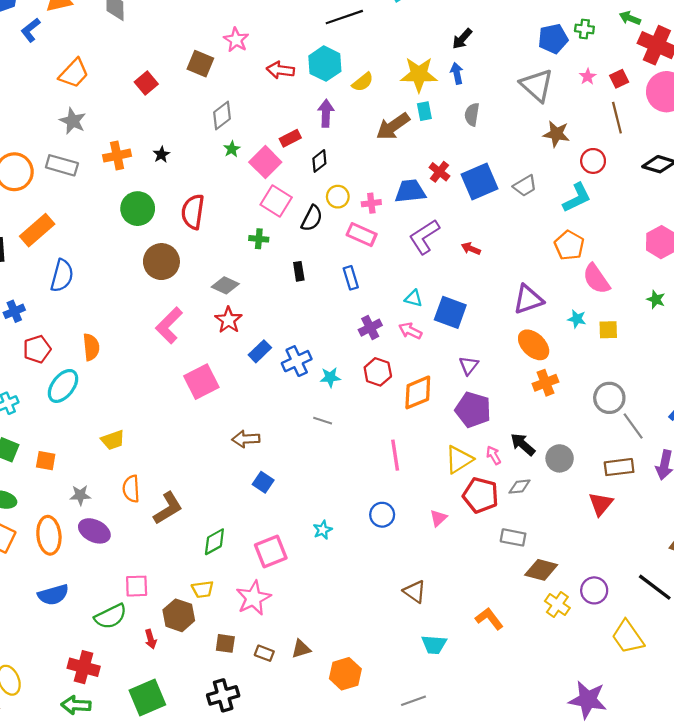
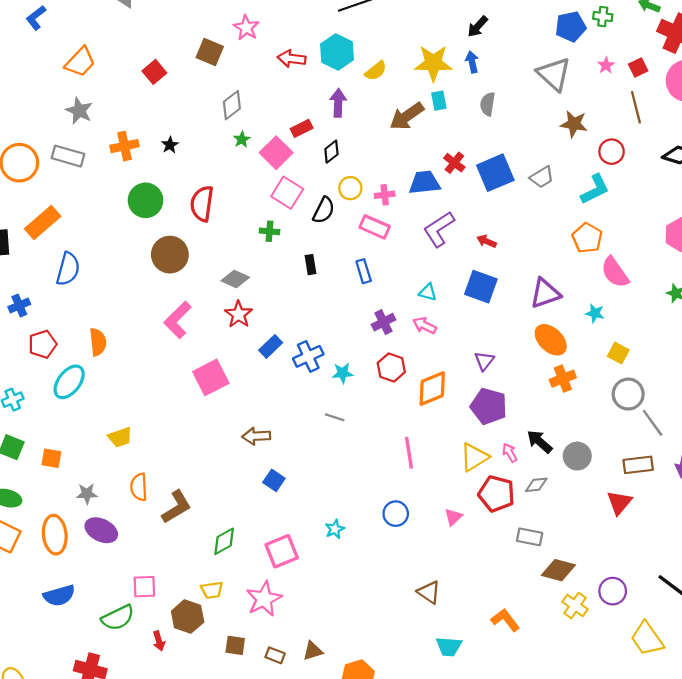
blue square: (450, 312) -> (481, 287), moved
yellow square: (608, 330) -> (618, 353), moved, turned 30

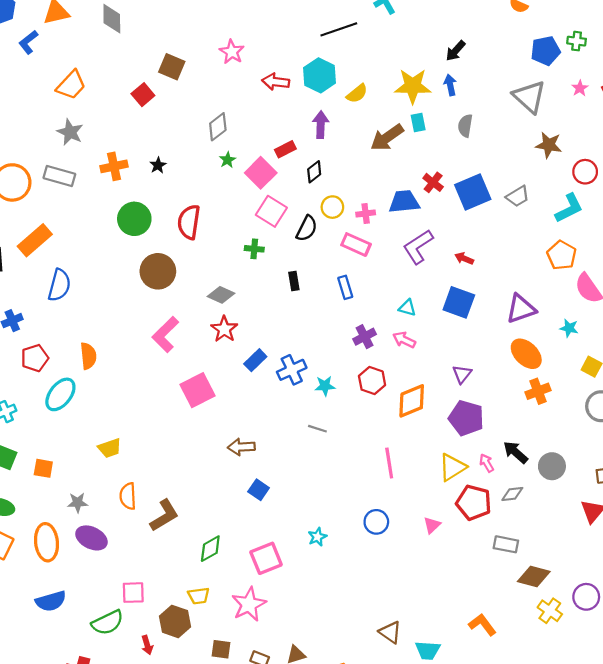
brown square: (210, 52) -> (172, 67), moved
brown triangle: (429, 592) -> (390, 632), moved

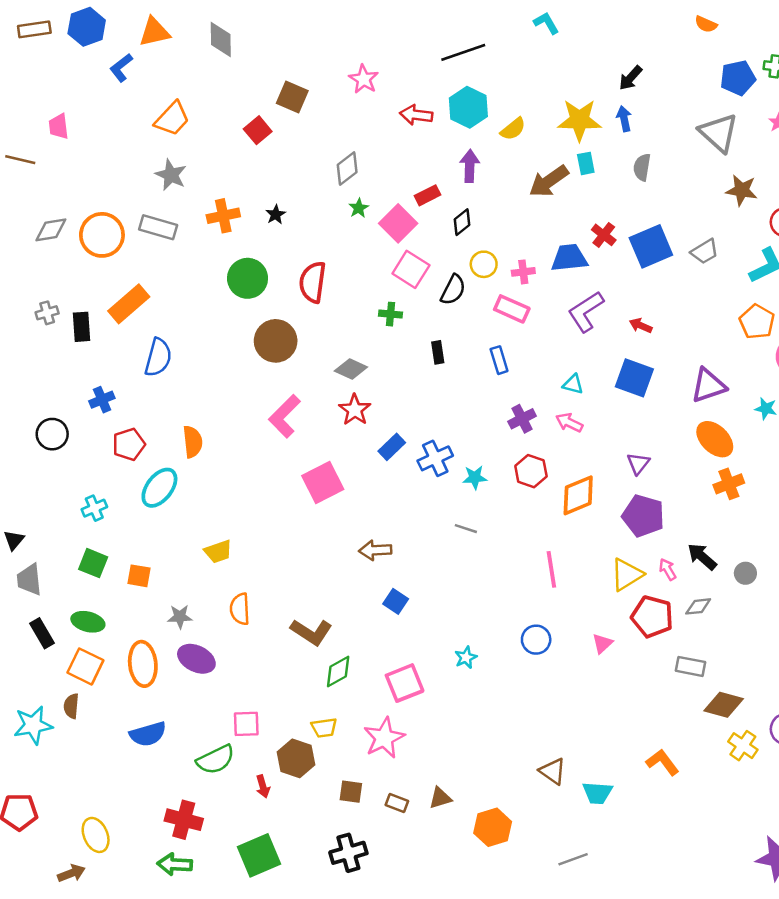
black line: (339, 29) -> (463, 52), moved
gray circle: (552, 466) -> (745, 573), size x0.7
brown L-shape: (164, 515) -> (311, 632), moved, turned 64

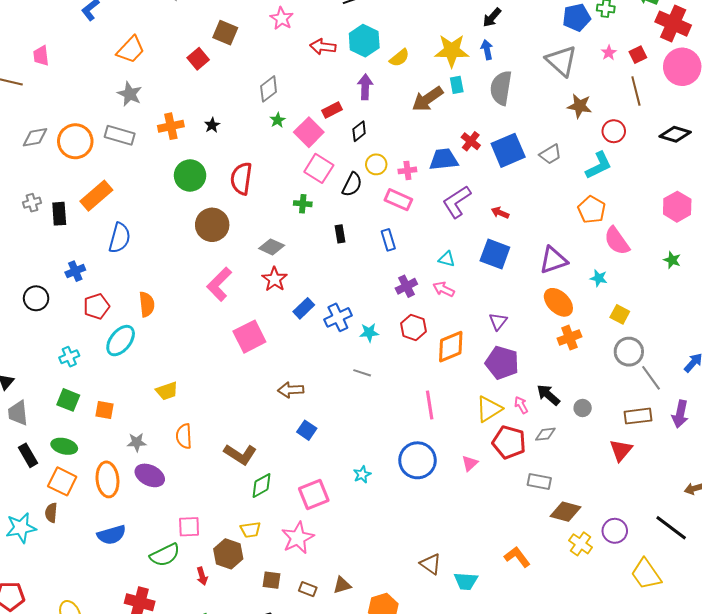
gray semicircle: (642, 167) -> (501, 88), size x1.6
blue circle: (536, 640) -> (417, 460), size x1.6

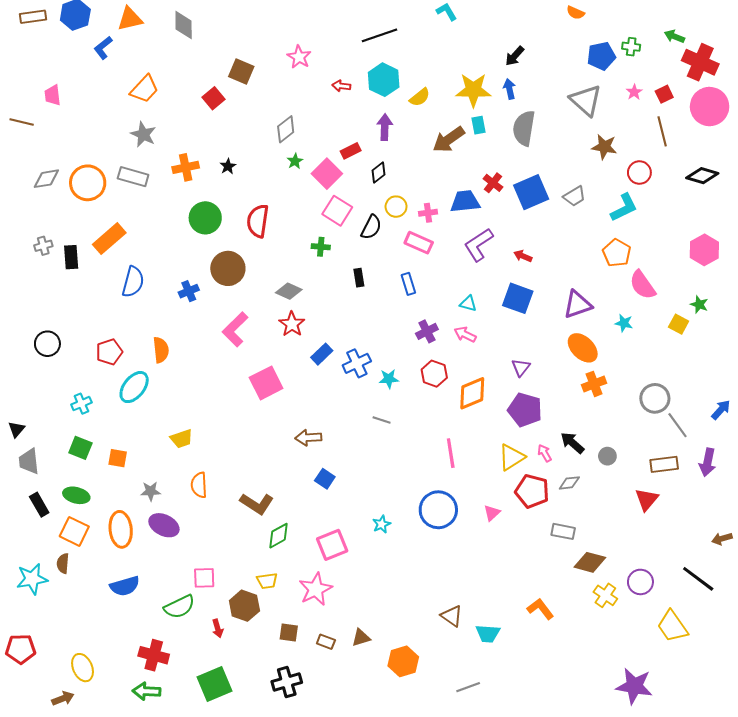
red arrow: (323, 47) -> (341, 86), size x0.7
blue cross: (75, 271) -> (189, 291), moved
yellow square: (620, 314) -> (679, 324), moved

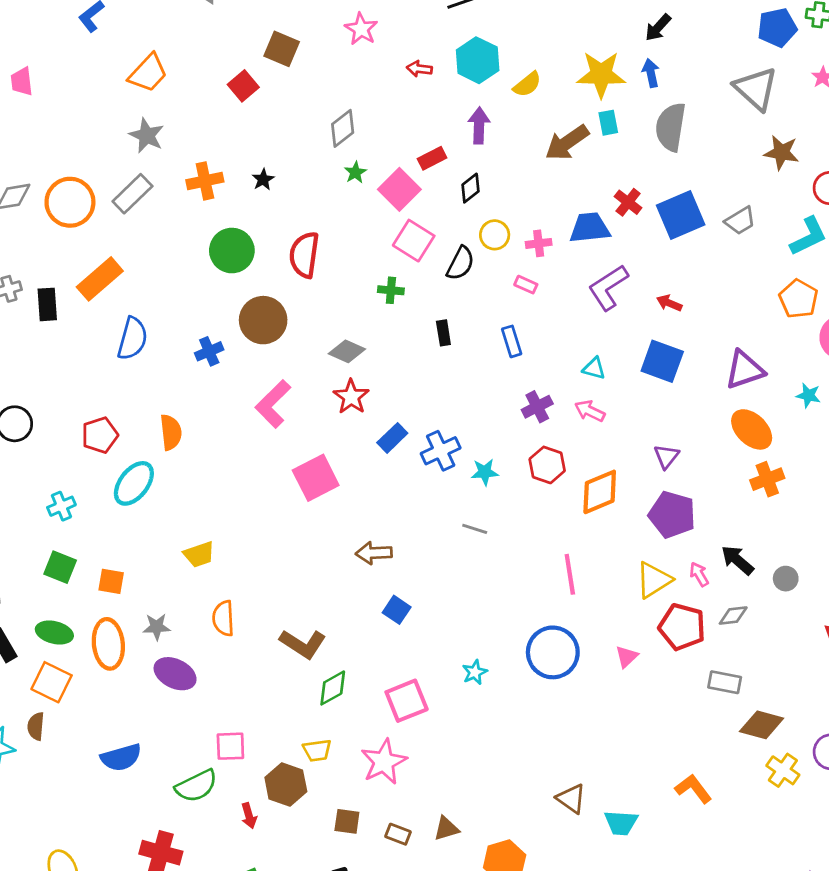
gray rectangle: (133, 177) -> (132, 194), turned -60
pink rectangle: (419, 243) -> (526, 285), size x0.6
orange ellipse: (121, 529) -> (108, 644), moved

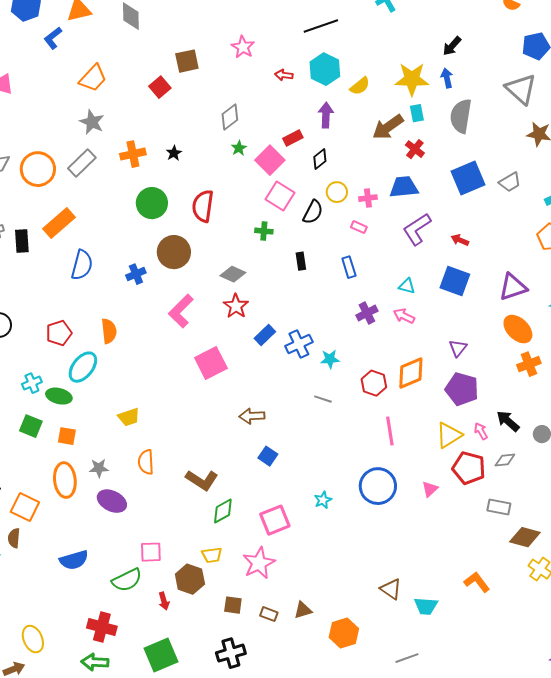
brown square: (282, 49) -> (187, 61), turned -35
red cross: (628, 202) -> (415, 149), moved
red hexagon: (547, 465) -> (374, 383), moved
green ellipse: (54, 633) -> (59, 396), moved

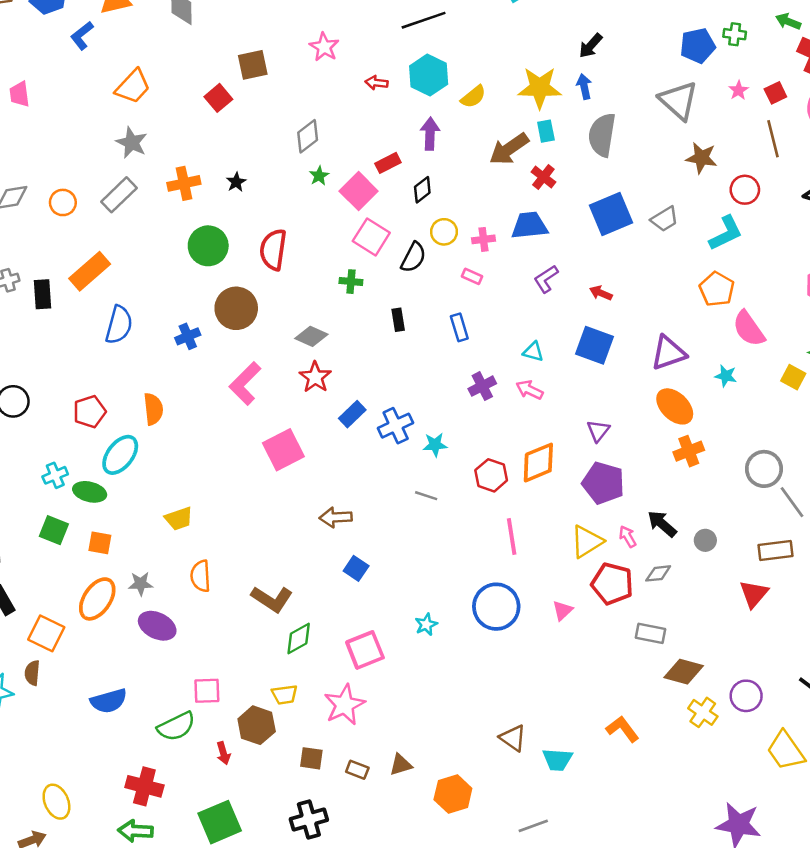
orange circle: (38, 169) -> (63, 202), size x0.6
purple L-shape: (417, 229) -> (546, 279), size x0.7
orange ellipse: (65, 480) -> (97, 599), turned 40

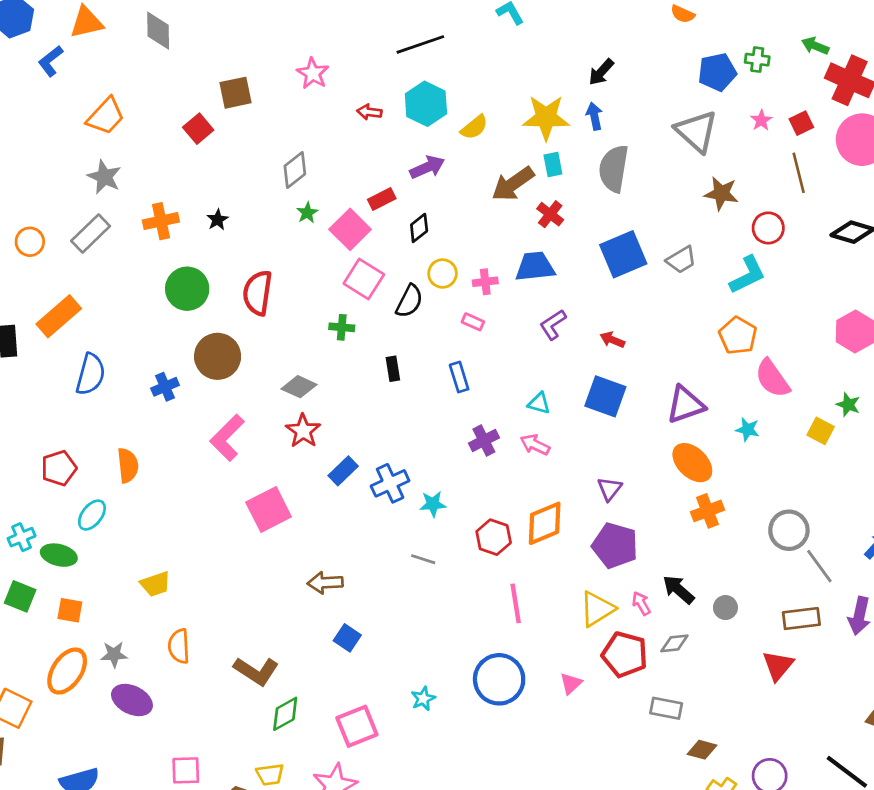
purple arrow: (430, 134) -> (427, 167), turned 64
cyan ellipse: (120, 455) -> (92, 515), size x0.7
brown diamond: (684, 672) -> (702, 750), size x0.7

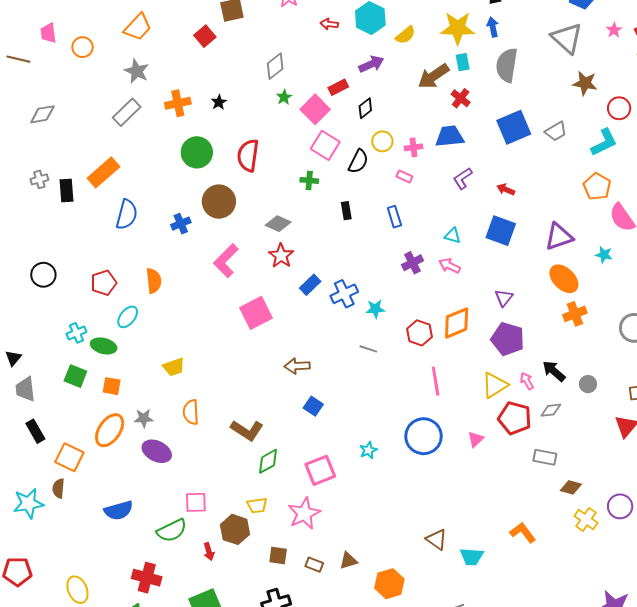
orange circle: (30, 242) -> (83, 47), moved

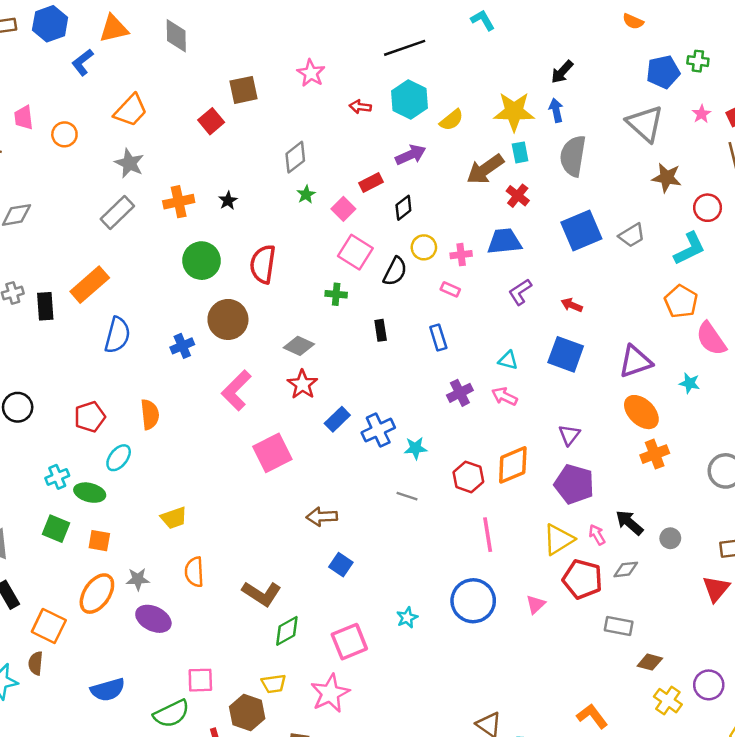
pink square: (315, 109) -> (343, 209), size x0.7

